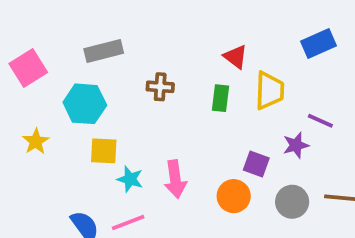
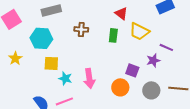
yellow trapezoid: (269, 91) -> (139, 31), turned 115

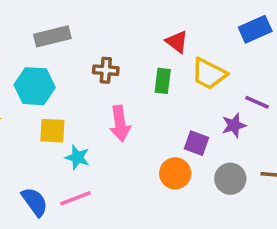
pink arrow: (89, 78) -> (120, 124), moved

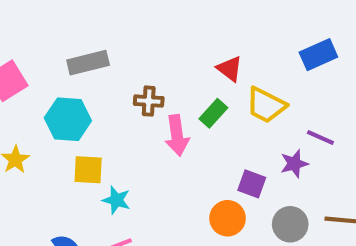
green rectangle: (163, 81) -> (213, 113), turned 35
pink arrow: (120, 124) -> (177, 135), moved

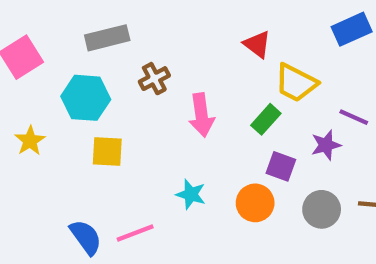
brown cross: (149, 101) -> (154, 79), moved, turned -32
green rectangle: (213, 113) -> (266, 119), moved
cyan star: (116, 200) -> (191, 194), moved

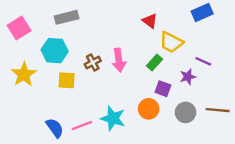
brown cross: (154, 79) -> (93, 62), moved
yellow star: (30, 141) -> (24, 74), size x1.5
cyan star: (191, 194) -> (113, 118), moved, size x1.5

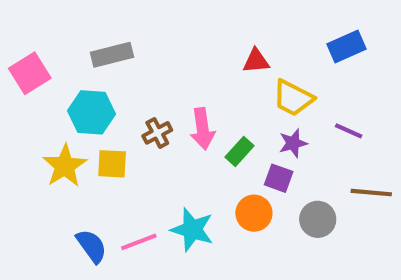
red triangle: (150, 21) -> (256, 61), turned -42
green rectangle: (155, 62) -> (240, 151), moved
yellow star: (24, 74) -> (65, 166), moved
purple star: (188, 77) -> (293, 143), moved
brown line: (218, 110) -> (371, 193), moved

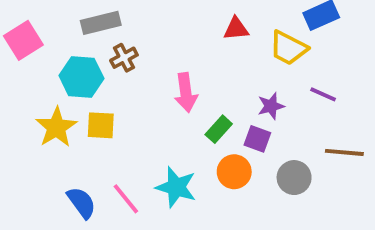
yellow trapezoid: (293, 98) -> (288, 48), moved
brown cross: (157, 133) -> (124, 58), moved
green rectangle: (240, 151) -> (219, 129), moved
pink line: (139, 242) -> (126, 199), turned 72

